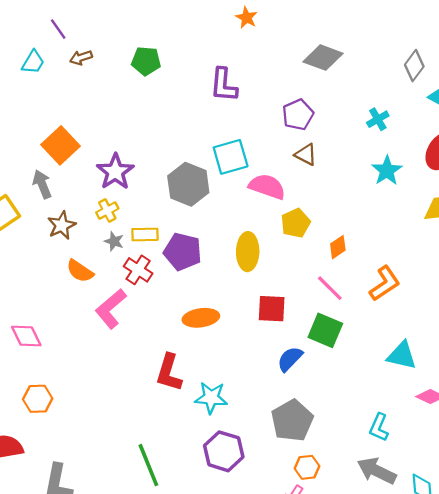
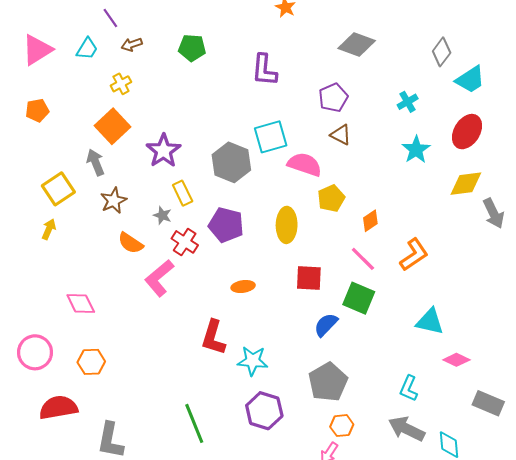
yellow cross: (107, 211) -> (121, 84), moved
yellow rectangle: (145, 234) -> (183, 193), moved, turned 65
orange ellipse: (201, 318) -> (243, 287), size x0.7

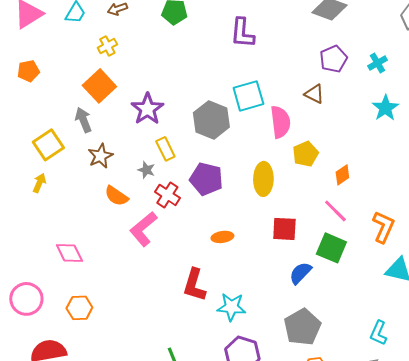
purple pentagon: (333, 98) -> (333, 59), moved
pink semicircle: (305, 164) -> (280, 122), turned 64
orange L-shape: (414, 255) -> (383, 227), moved, turned -32

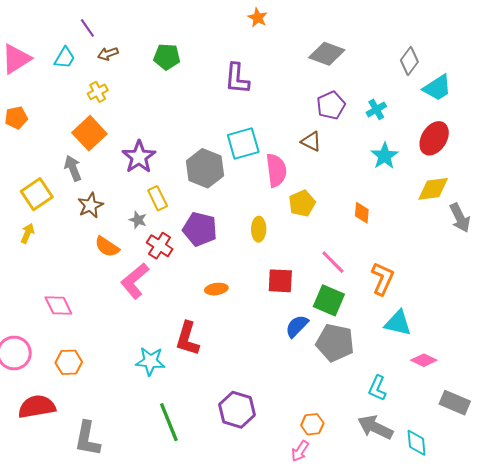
orange diamond: (342, 175) -> (362, 213), moved, turned -50
yellow ellipse: (263, 179) -> (259, 229), size x0.7
cyan star: (231, 307) -> (150, 361), moved
gray pentagon: (302, 327) -> (335, 343), moved, turned -30

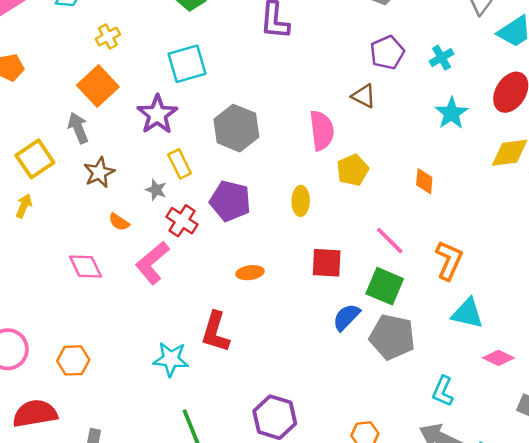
cyan square: (243, 144) -> (187, 64), moved
orange semicircle: (107, 247) -> (119, 222), size x0.7
pink diamond: (58, 306) -> (86, 266), moved

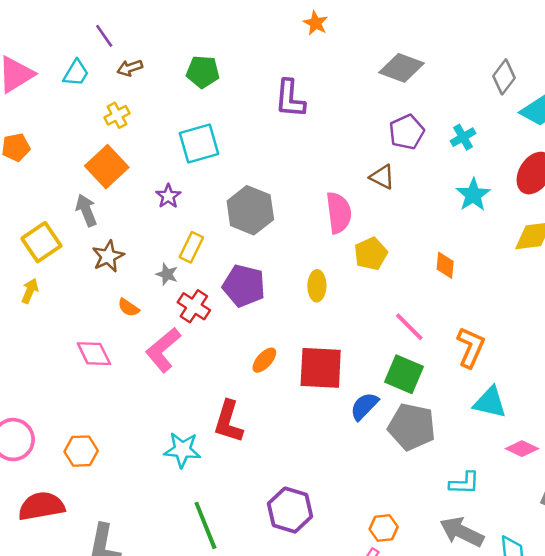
purple star: (157, 114) -> (168, 196), size x0.6
yellow rectangle: (180, 164) -> (191, 247), turned 52
red square: (327, 263) -> (321, 368), moved, size x1.4
orange ellipse: (250, 273) -> (264, 360), turned -40
cyan L-shape: (443, 391) -> (464, 483), turned -112

